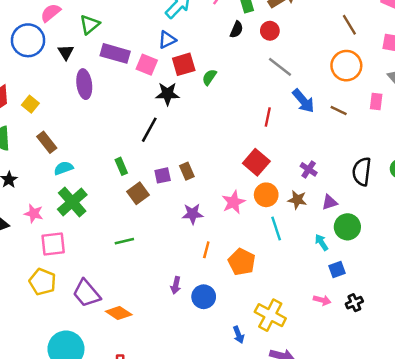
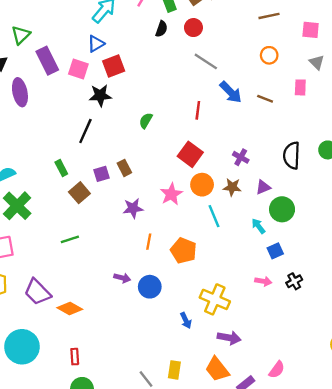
brown line: (349, 25) -> (269, 16), turned -66
purple rectangle: (115, 53) -> (47, 61), turned 52
orange circle: (346, 66) -> (269, 55), size x0.6
green semicircle: (209, 77) -> (146, 121), moved
purple arrow: (176, 285) -> (122, 278), turned -84

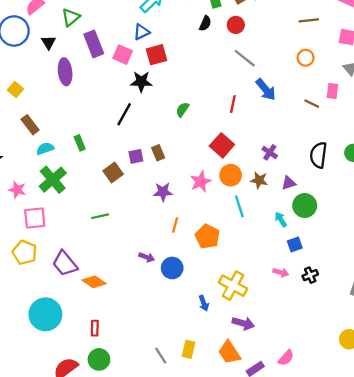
brown line: (265, 99) -> (312, 104), moved
green rectangle: (61, 168) -> (80, 143), moved

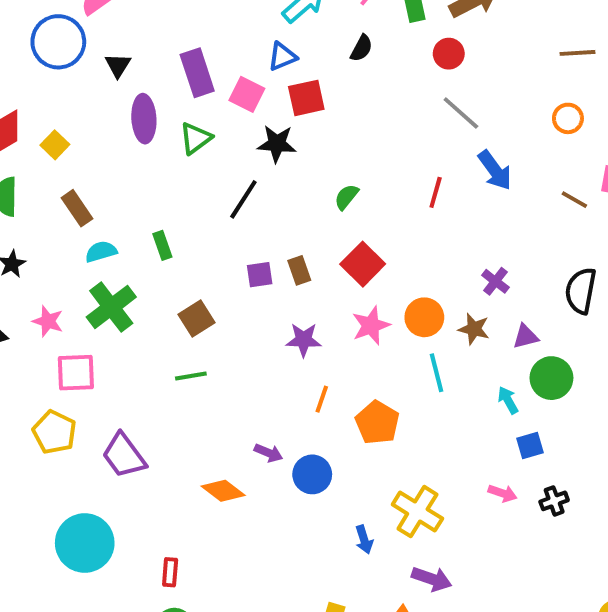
green triangle: (71, 17) -> (196, 138), moved
black semicircle: (205, 23) -> (362, 48), moved
red square: (222, 145) -> (363, 264), moved
brown square: (113, 172) -> (196, 318), moved
orange diamond: (94, 282) -> (223, 491), moved

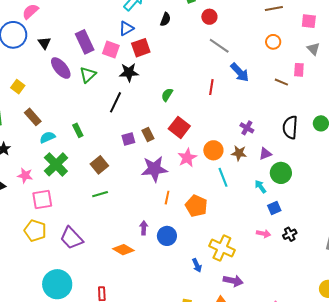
purple ellipse: (144, 119) -> (61, 68), turned -30
purple star: (304, 340) -> (154, 169), size x1.5
purple arrow: (269, 453) -> (144, 228), turned -104

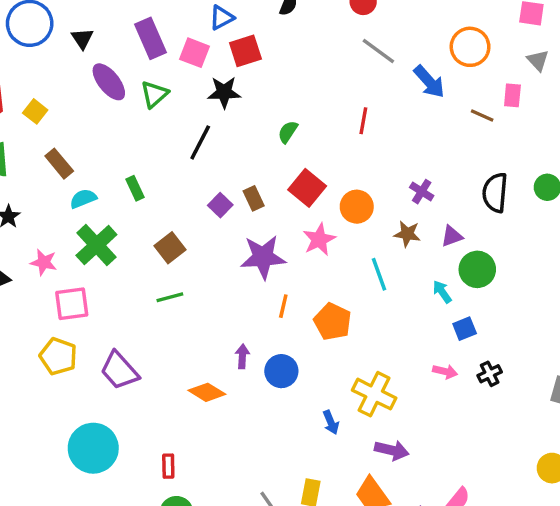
orange circle: (273, 42) -> (470, 47), size x1.5
blue arrow: (240, 72) -> (429, 82), moved
purple square: (128, 139) -> (220, 205), turned -32
orange circle: (213, 150) -> (357, 207), moved

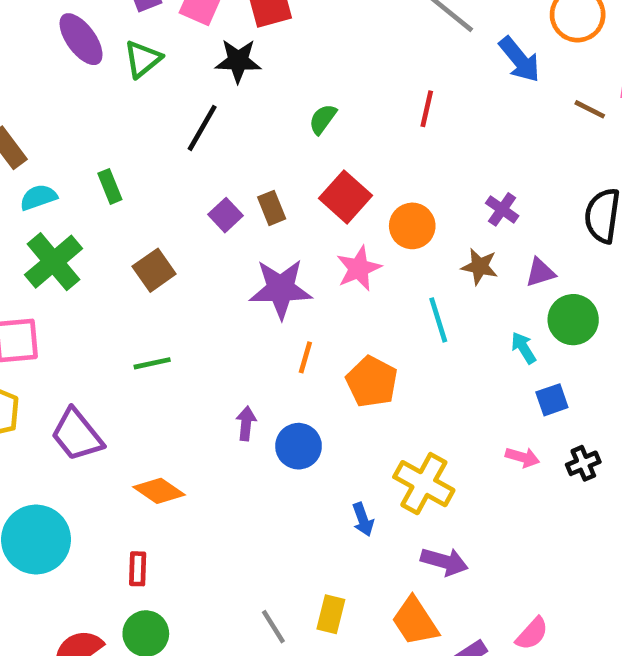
green line: (170, 297) -> (152, 363), moved
orange diamond: (207, 392) -> (159, 491), moved

